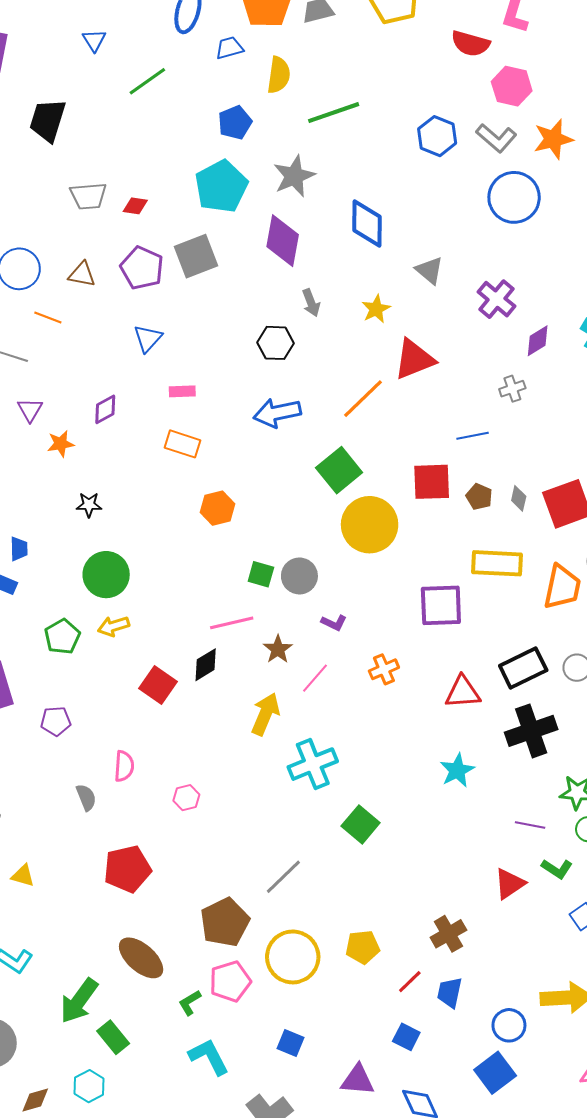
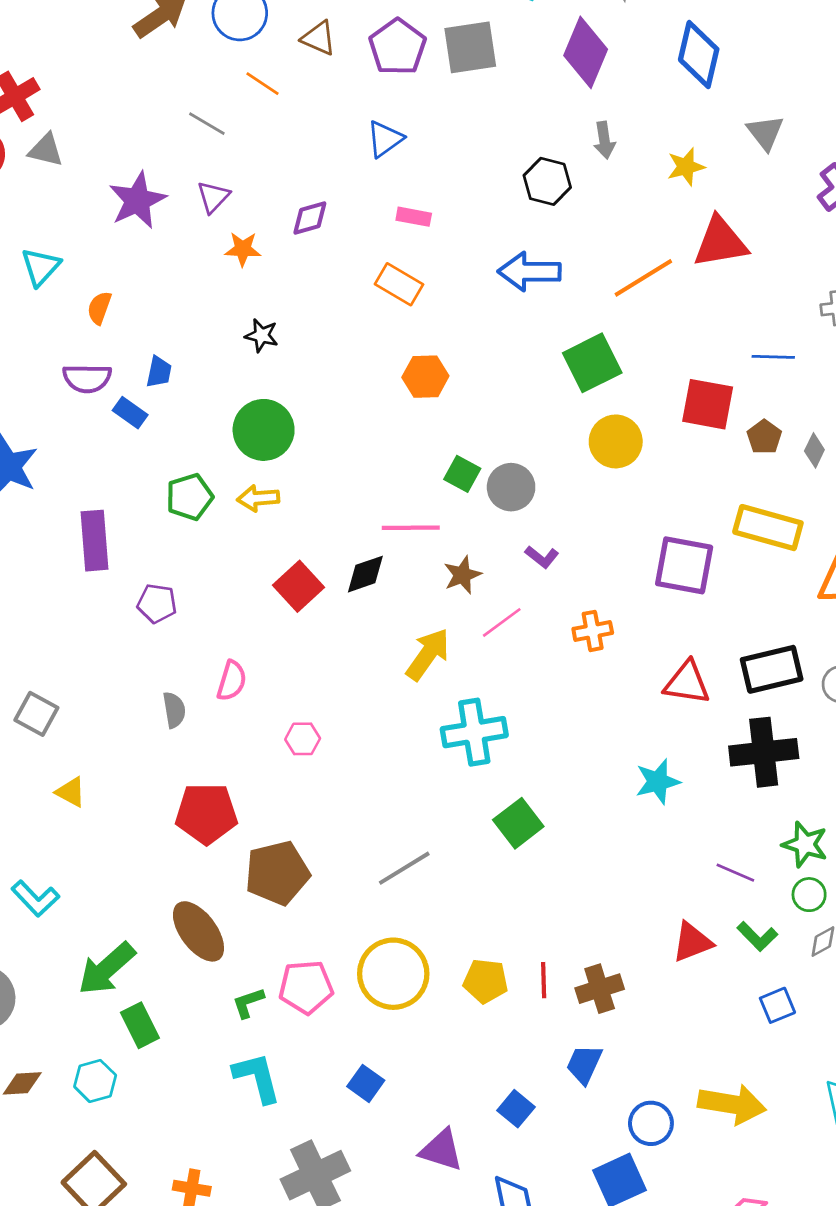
yellow circle: (370, 525) -> (616, 441), size x0.7
brown pentagon: (225, 922) -> (277, 873), moved
red line: (410, 982) -> (544, 980), moved, turned -60

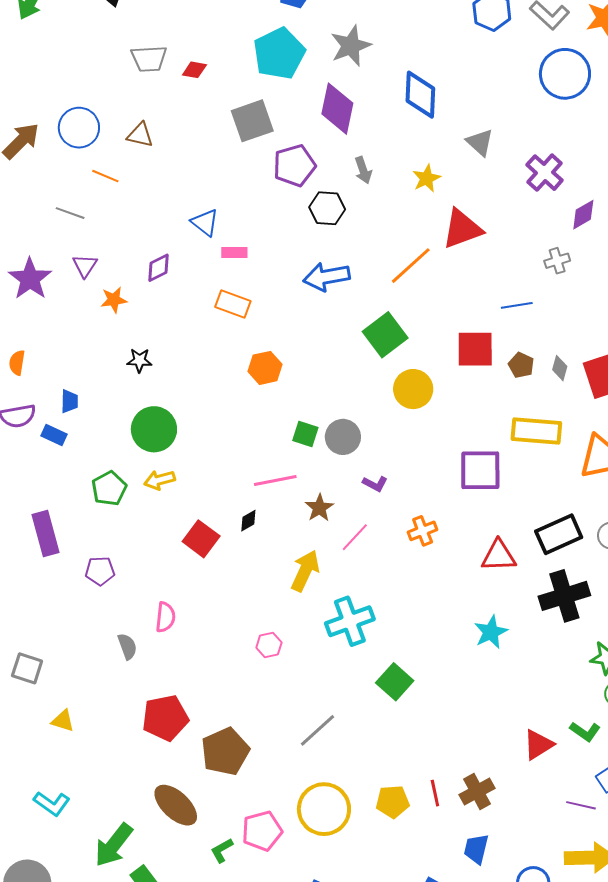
purple pentagon: (397, 47) -> (294, 166), moved, turned 30
blue triangle: (385, 139) -> (205, 223), moved, turned -36
black diamond: (365, 574) -> (248, 521), size x0.7
pink hexagon: (303, 739) -> (269, 645), moved
purple line: (735, 873) -> (581, 805), moved

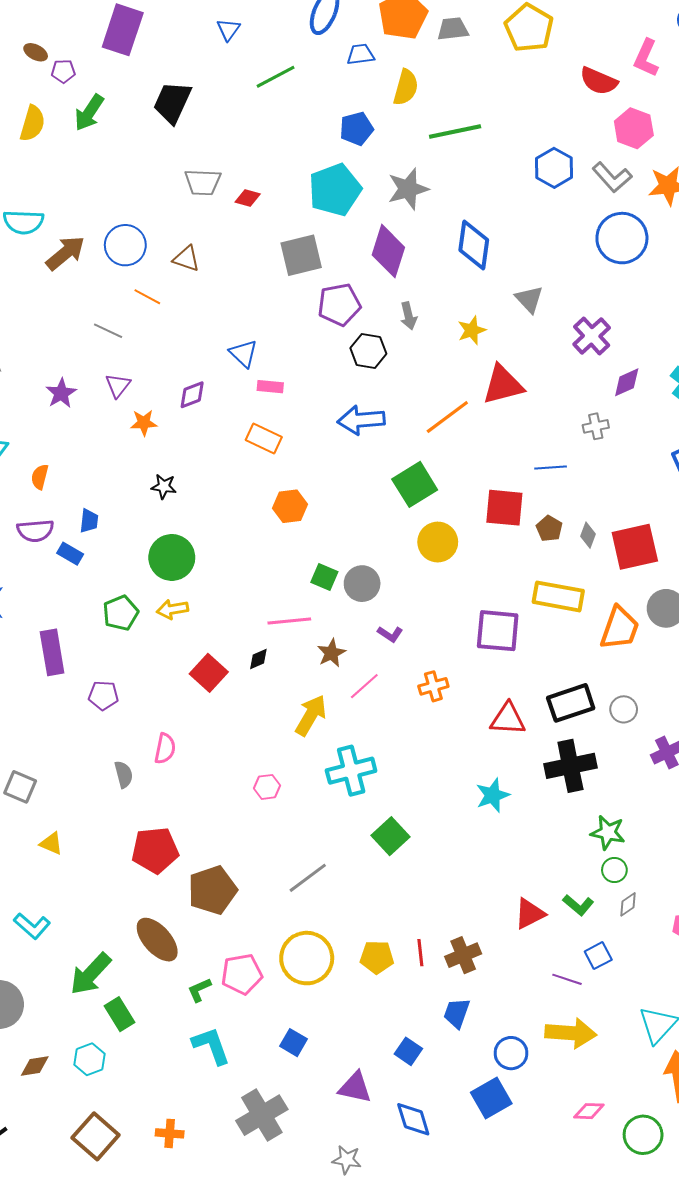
purple star: (30, 279) -> (61, 393), size x0.7

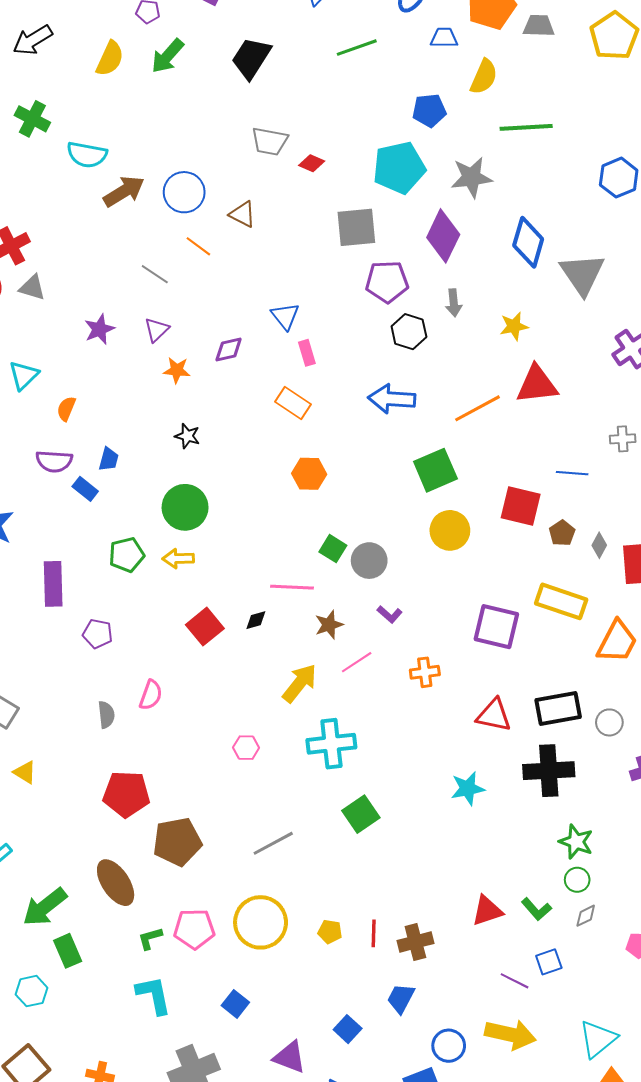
gray triangle: (529, 299) -> (582, 274), moved, size x1.6
pink rectangle: (270, 387) -> (307, 353), turned 60
yellow pentagon: (377, 957) -> (330, 932), size x0.7

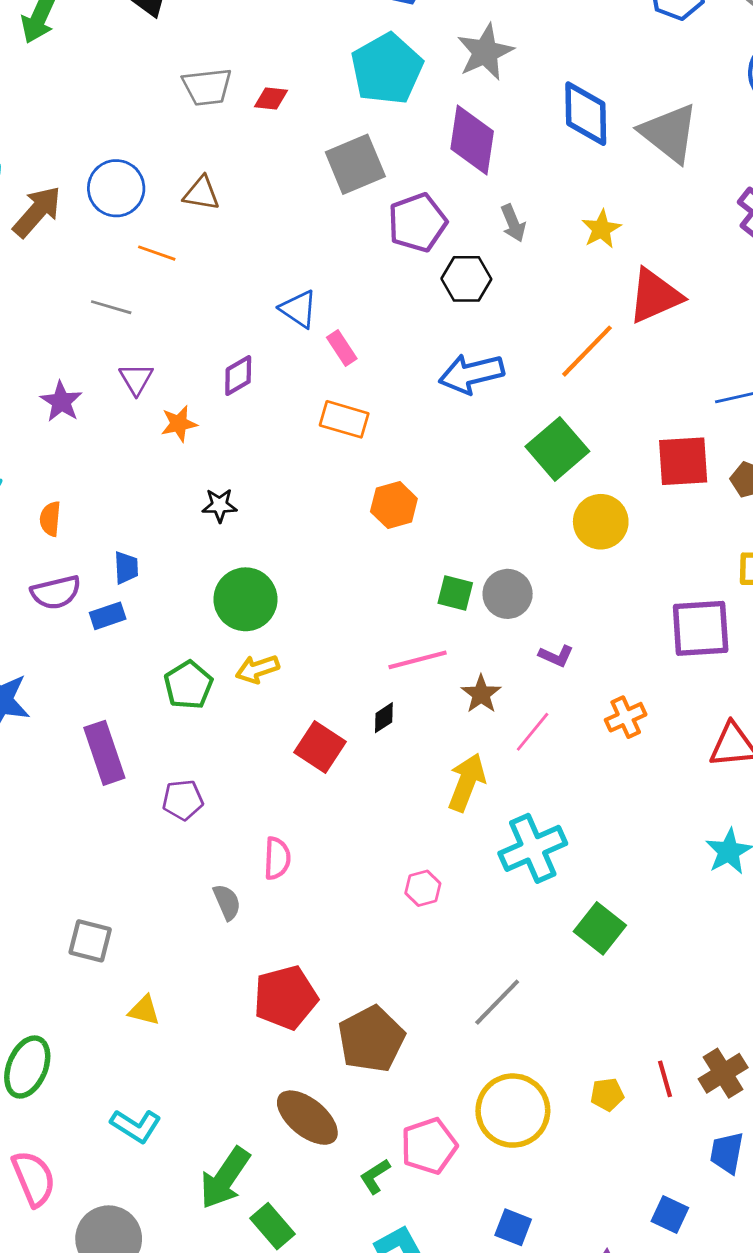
blue rectangle: (85, 489) -> (108, 616), turned -40

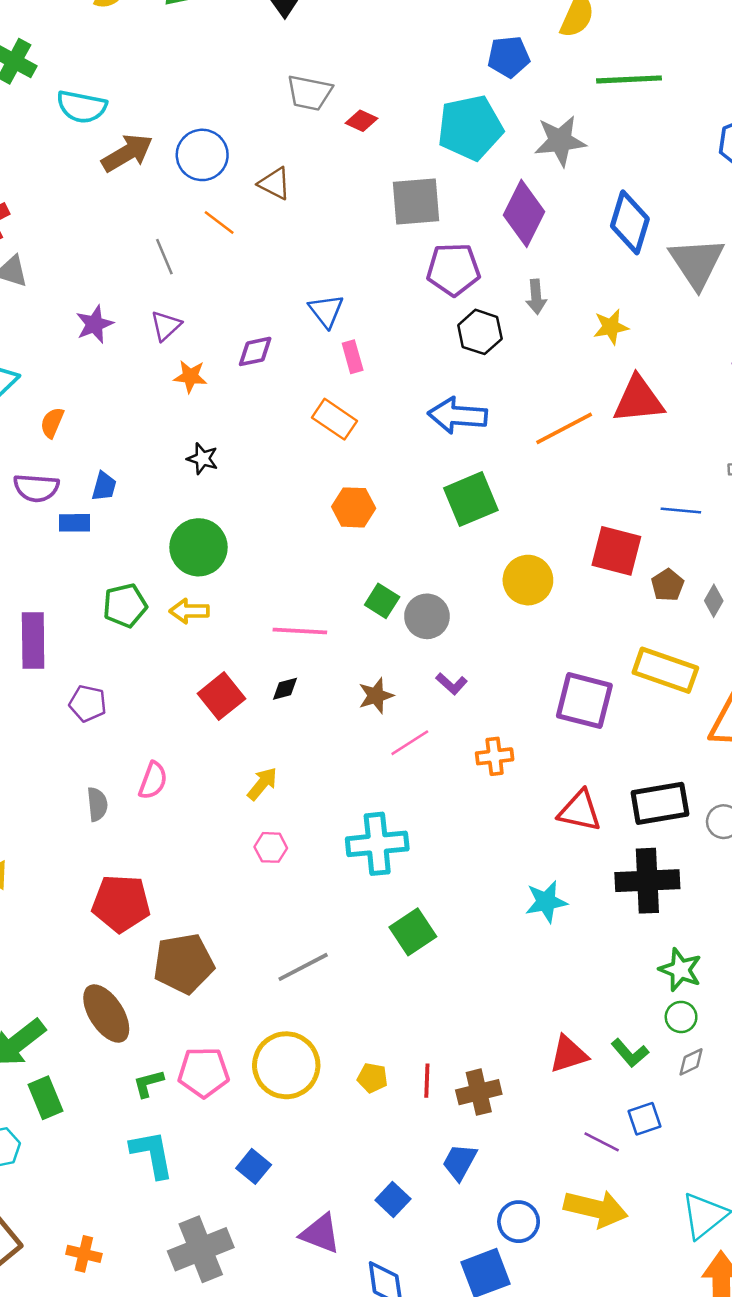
gray line: (111, 307) -> (164, 257), turned 33
green square: (557, 449) -> (471, 499), moved
pink line: (418, 660) -> (300, 631), moved
yellow arrow: (467, 782) -> (262, 784), moved, size x0.7

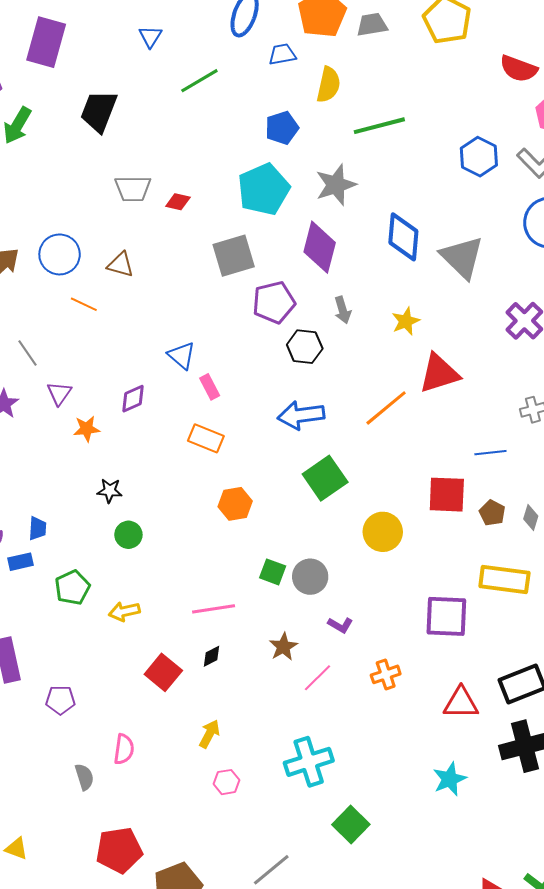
gray line: (164, 257) -> (28, 353), moved
green circle: (198, 547) -> (128, 535), moved, size x0.6
green pentagon: (125, 605) -> (72, 588), moved

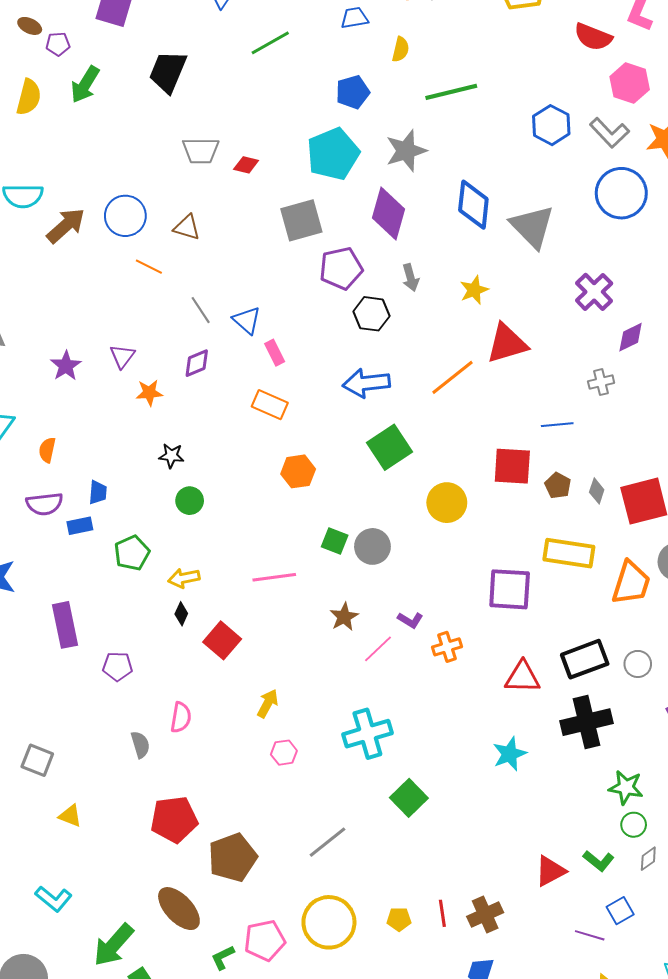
yellow semicircle: (328, 85) -> (401, 49), size x0.7
gray line: (28, 353) -> (201, 310), moved
purple L-shape: (340, 625) -> (410, 620), moved
black diamond: (212, 656) -> (181, 614), moved, turned -40

